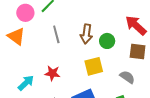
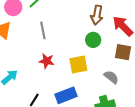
brown arrow: (86, 34) -> (97, 15), moved
red star: (52, 73) -> (47, 61), moved

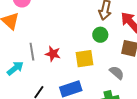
gray line: (43, 30) -> (32, 52), moved

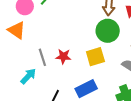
green circle: (100, 35) -> (108, 31), size x1.5

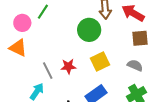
green circle: (108, 31) -> (89, 30), moved

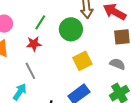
green line: (43, 12) -> (40, 22), moved
red star: (68, 66) -> (34, 44), moved

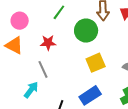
green line: (40, 22) -> (59, 12), moved

